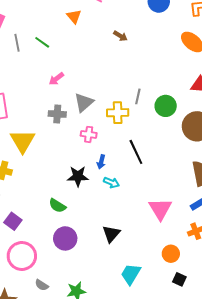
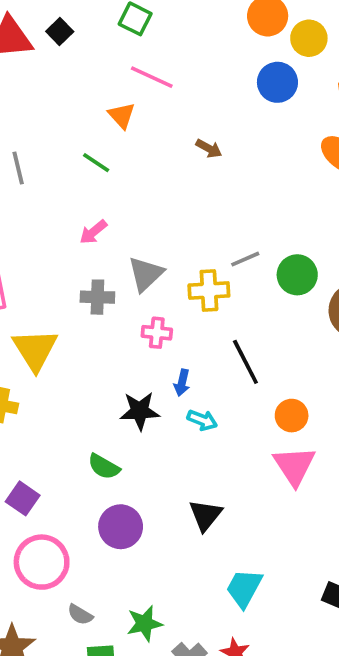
green line: (42, 42) -> (96, 163), moved
gray line: (138, 96) -> (245, 259), turned 56
orange circle: (171, 254) -> (292, 416), moved

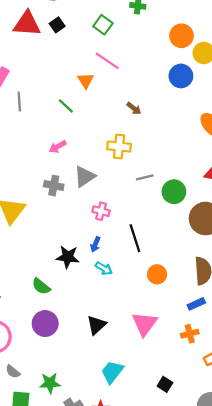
yellow cross: (209, 290) -> (119, 147), moved
pink cross: (157, 333) -> (101, 211), moved
pink triangle: (294, 466) -> (145, 324), moved

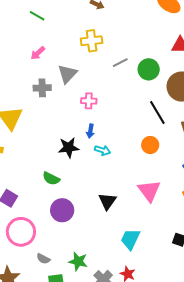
black line: (135, 238) -> (157, 113), moved
green star: (50, 383) -> (78, 261), turned 30

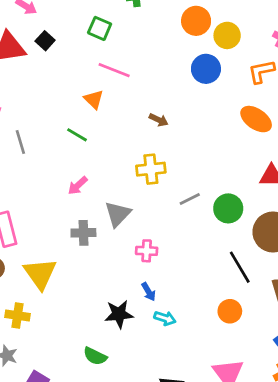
blue arrow: (90, 131) -> (149, 292), turned -40

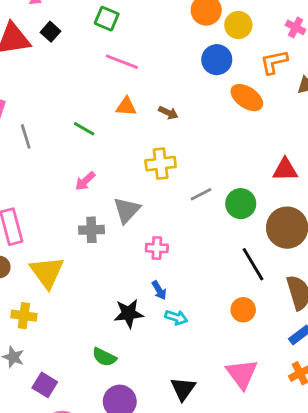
orange triangle: (94, 99) -> (126, 107), moved, turned -40
orange ellipse: (256, 119) -> (247, 98), moved

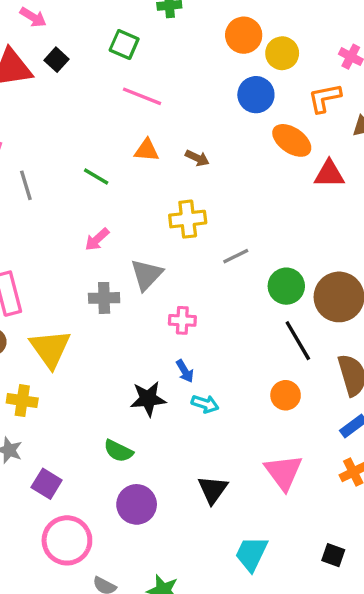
red triangle: (285, 170) -> (329, 174), moved
green circle: (241, 204) -> (286, 286), moved

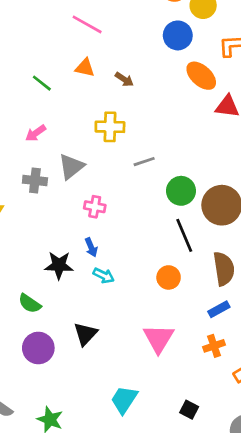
black triangle: (213, 490) -> (85, 334), moved

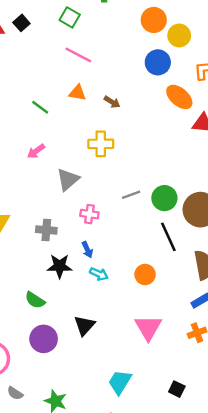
gray line: (144, 162) -> (131, 195), moved
gray cross: (35, 180) -> (46, 230), moved
orange circle: (169, 277) -> (145, 275), moved

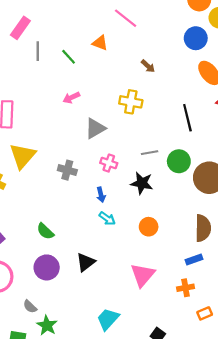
orange triangle: (77, 93) -> (100, 43), moved
green line: (40, 107) -> (69, 57), moved
black line: (168, 237) -> (187, 118), moved
black star: (60, 266) -> (142, 183), moved
gray semicircle: (15, 393) -> (30, 307), moved

